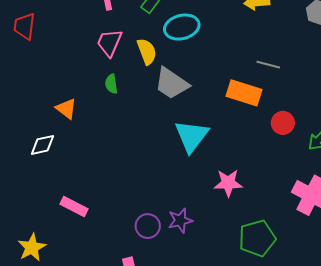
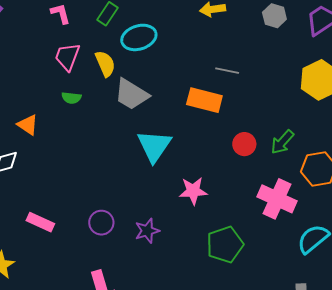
green semicircle: (111, 84) -> (71, 98), turned -72
red circle: (283, 123) -> (244, 144), moved
purple circle: (148, 226) -> (101, 223), moved

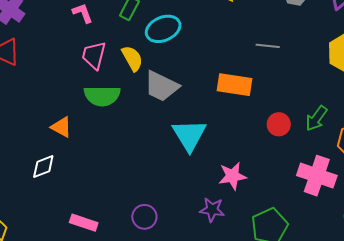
gray line: (227, 71) -> (268, 46), moved
green semicircle: (71, 98) -> (102, 96), size x1.8
purple star: (147, 231) -> (212, 210), moved, turned 30

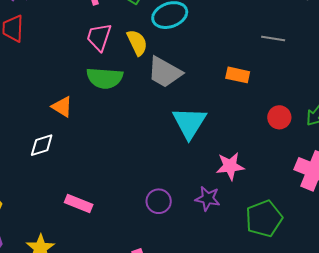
orange rectangle: (235, 85) -> (238, 75), size x0.7
purple circle: (144, 217) -> (159, 201), moved

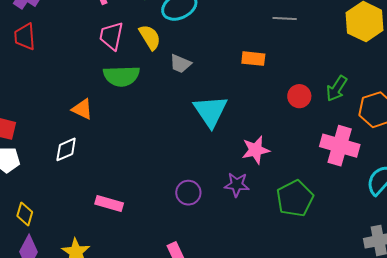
gray trapezoid: (165, 72) -> (180, 64), size x0.6

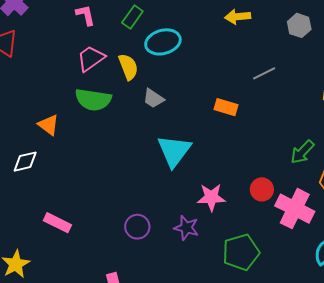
gray line: (285, 18) -> (264, 73), turned -40
pink trapezoid: (111, 36) -> (91, 58), turned 32
red circle: (299, 96) -> (262, 189), moved

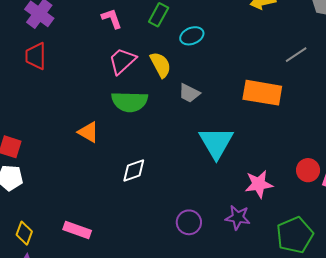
cyan ellipse: (163, 42) -> (192, 36), size x0.7
orange rectangle: (226, 107) -> (262, 93), size x1.6
white diamond: (25, 162) -> (134, 170), moved
pink rectangle: (57, 223) -> (77, 230), moved

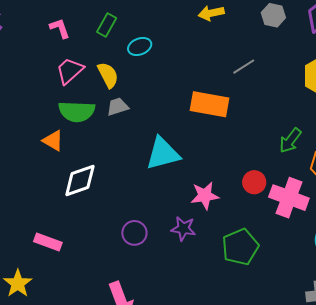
gray trapezoid: (189, 93) -> (118, 107), moved, turned 135
orange triangle: (88, 132) -> (53, 141), moved
cyan triangle: (216, 143) -> (163, 154), turned 45
white diamond: (134, 170) -> (80, 180), size x1.4
pink rectangle: (77, 230) -> (48, 242), moved

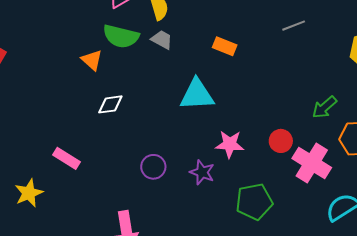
orange rectangle: (209, 104) -> (225, 46), moved, size x0.6
gray trapezoid: (118, 107) -> (162, 40), turned 35
white diamond: (80, 180) -> (110, 104), size x0.7

